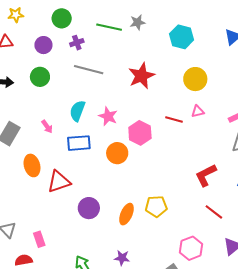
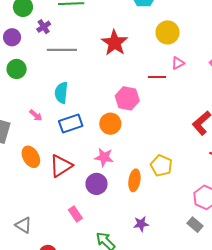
pink star: (108, 116) -> (104, 157), moved
yellow pentagon: (156, 206) -> (161, 166), turned -30
pink rectangle: (39, 239) -> (75, 214), moved

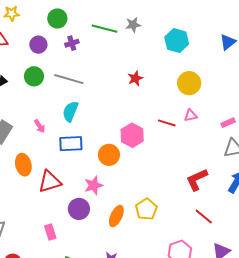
red star: (114, 43) -> (135, 78), size x0.6
gray line: (62, 50) -> (69, 79), moved
pink star: (104, 157) -> (94, 185), turned 30

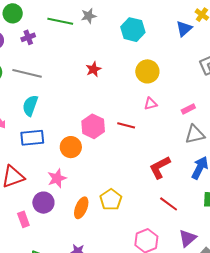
red line: (167, 123) -> (126, 125), moved
pink rectangle: (50, 232) -> (23, 219), moved

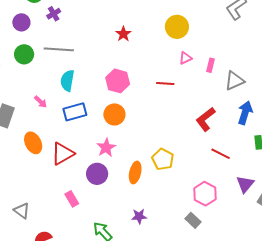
pink rectangle: (188, 109) -> (211, 65), moved, turned -40
pink hexagon: (93, 126) -> (118, 81), moved
pink rectangle: (23, 219) -> (72, 199), moved

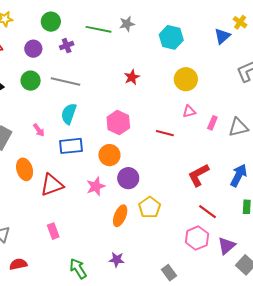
gray triangle: (234, 81) -> (238, 127), moved
purple circle: (97, 174) -> (128, 178), moved
pink hexagon: (205, 194) -> (197, 238), moved

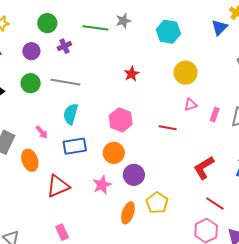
orange ellipse: (25, 169) -> (30, 160), moved

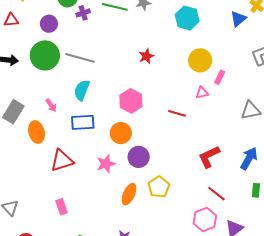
purple cross: (64, 46) -> (83, 13), moved
green circle: (31, 83) -> (45, 55), size x1.5
pink rectangle: (215, 115) -> (220, 77), moved

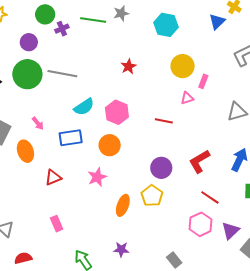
cyan semicircle: (82, 90) -> (84, 107), moved, turned -140
purple circle: (139, 157) -> (161, 168), moved
red triangle: (62, 161) -> (53, 178), size x0.7

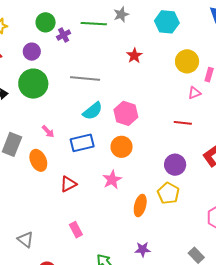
red star: (129, 66) -> (134, 56), moved
gray line: (62, 74) -> (85, 78), moved
red line: (164, 121) -> (183, 123), moved

